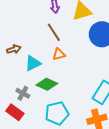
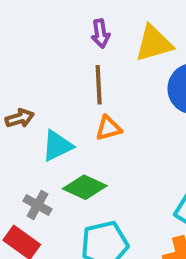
brown line: (54, 32) -> (99, 85), turned 30

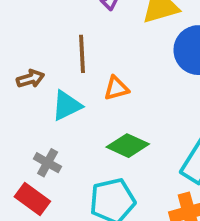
brown line: (99, 85) -> (82, 54), moved
green diamond: (85, 187) -> (128, 146), moved

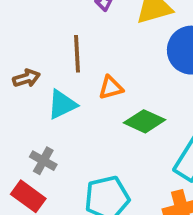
green diamond: (128, 146) -> (144, 121), moved

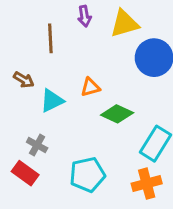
brown line: (77, 54) -> (50, 38), moved
brown arrow: (26, 78) -> (24, 80), turned 48

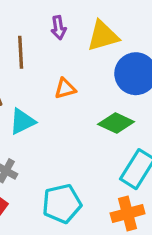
orange triangle: (90, 87) -> (65, 88), moved
green diamond: (117, 114) -> (116, 123), moved

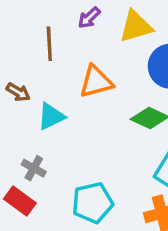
purple arrow: (59, 28) -> (89, 18), turned 55
orange triangle: (65, 88) -> (96, 82), size x1.5

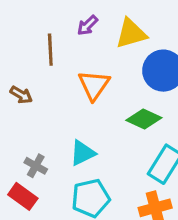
orange triangle: (96, 82) -> (94, 85), turned -40
cyan triangle: (51, 116) -> (83, 153), moved

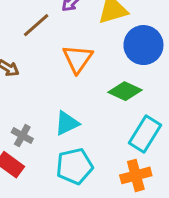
brown line: (50, 50) -> (36, 25), turned 52

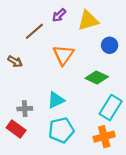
blue circle: (143, 45) -> (110, 45), size x0.6
gray cross: (22, 136) -> (25, 109), turned -32

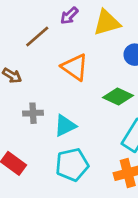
orange triangle: (63, 55) -> (75, 67), turned -30
gray cross: (25, 109) -> (33, 113), moved

